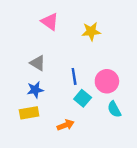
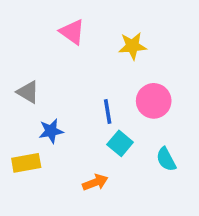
gray triangle: (38, 63) -> (28, 92), moved
pink circle: (107, 81) -> (154, 101), moved
yellow rectangle: (29, 113) -> (26, 163), moved

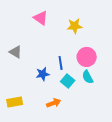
blue star: (51, 131) -> (43, 74), moved
cyan semicircle: (166, 159) -> (88, 77), moved
yellow rectangle: (26, 163) -> (15, 102), moved

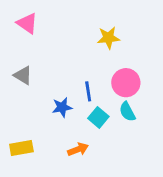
pink triangle: (41, 18) -> (27, 23), moved

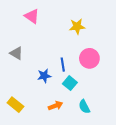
pink triangle: (27, 23) -> (32, 16), moved
cyan semicircle: (127, 112) -> (84, 107), moved
yellow rectangle: (21, 148) -> (15, 105), turned 49

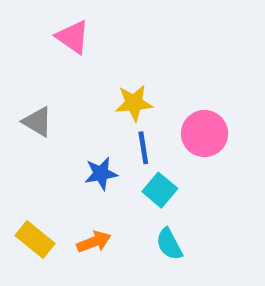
yellow star: (77, 26) -> (134, 103), moved
orange arrow: (56, 106) -> (94, 242), moved
cyan semicircle: (84, 107) -> (169, 244), moved

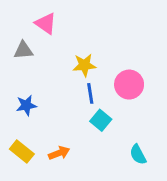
gray triangle: (37, 122) -> (23, 50), moved, turned -36
blue star: (101, 174) -> (26, 105), moved
cyan semicircle: (169, 244) -> (138, 155), moved

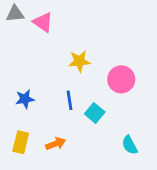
gray triangle: (23, 50) -> (15, 14), moved
blue line: (90, 93) -> (70, 100), moved
yellow rectangle: (22, 152) -> (21, 142), turned 65

